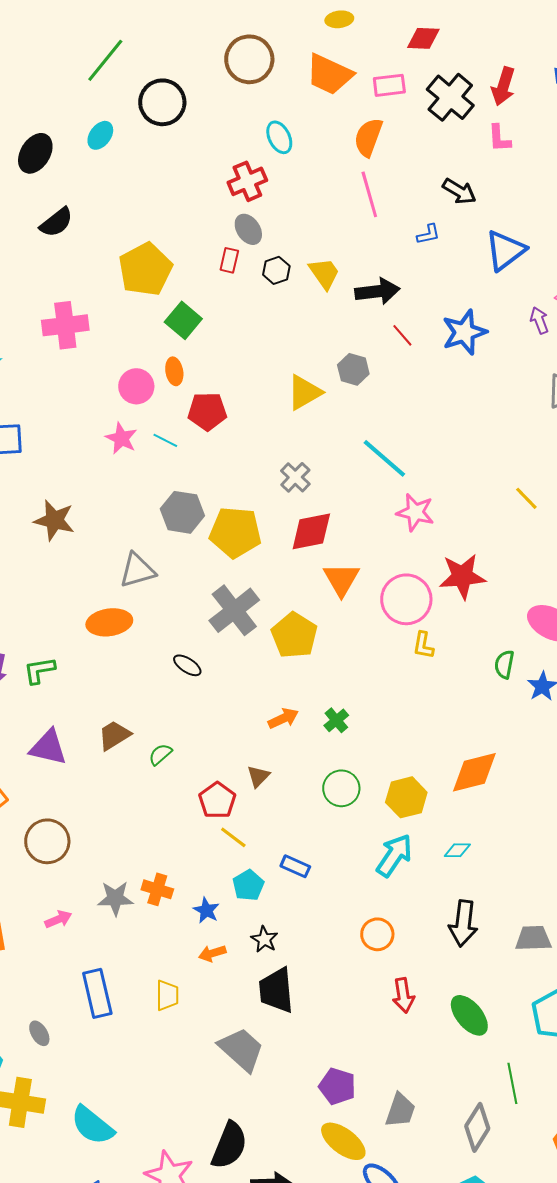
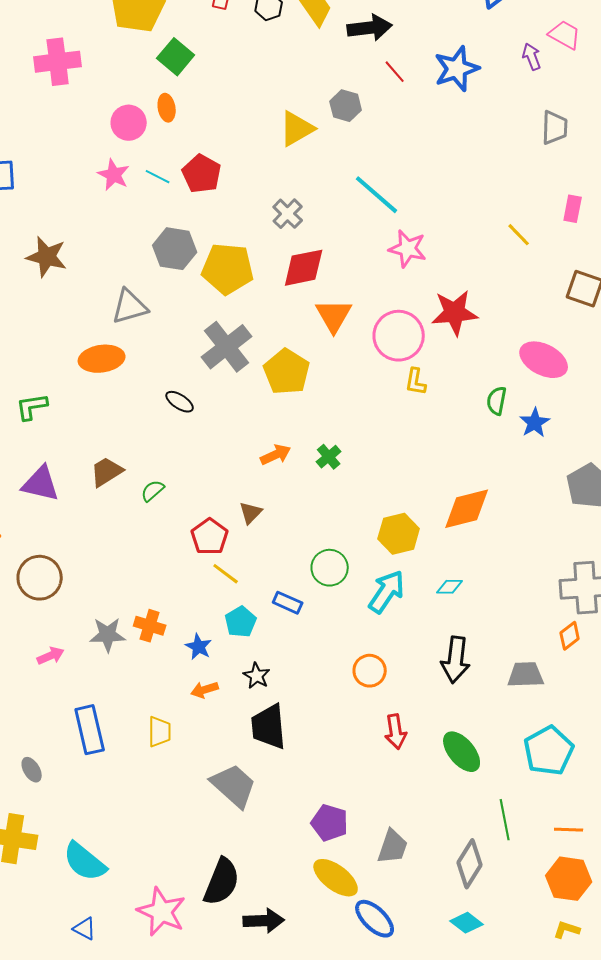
red pentagon: (207, 411) -> (202, 174), moved, turned 30
green circle: (341, 788) -> (330, 568), moved

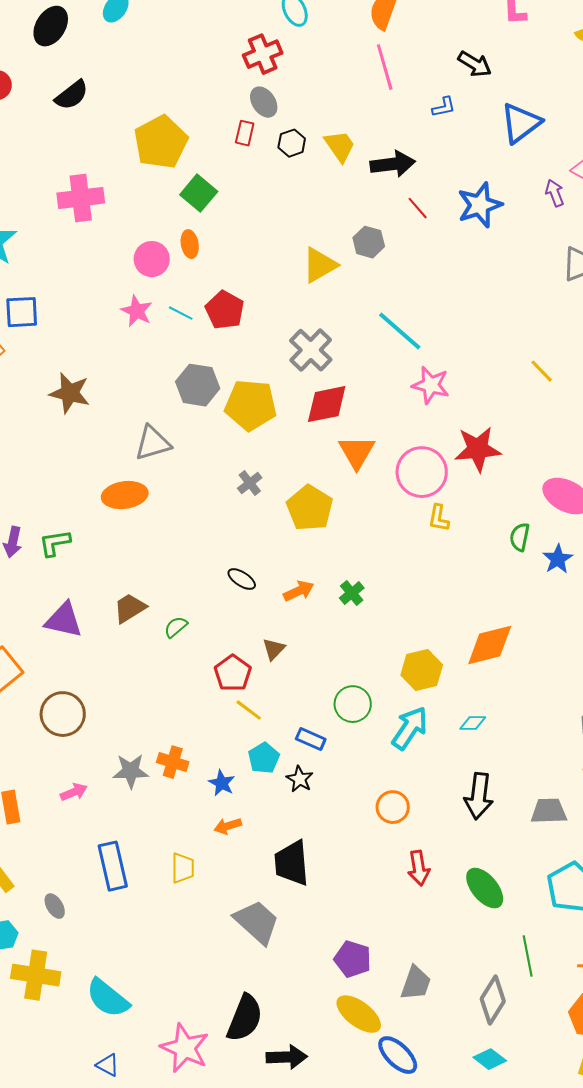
gray cross: (288, 214) -> (311, 350), size x1.4
gray cross: (227, 347) -> (250, 483), size x0.5
black ellipse: (180, 402) -> (242, 579), moved
black star: (257, 676) -> (300, 779), moved

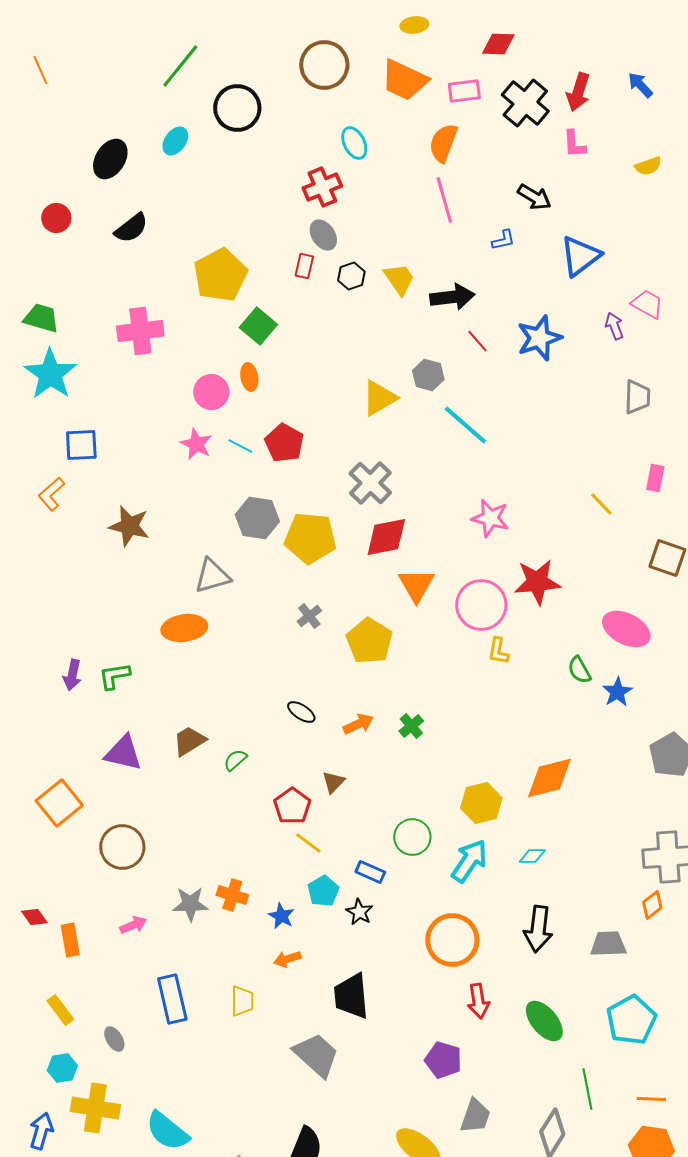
cyan line: (400, 331) -> (465, 425), moved
green semicircle: (520, 537) -> (579, 670), turned -40
orange circle: (393, 807) -> (452, 940), size x1.6
purple pentagon: (353, 959) -> (443, 1060), moved

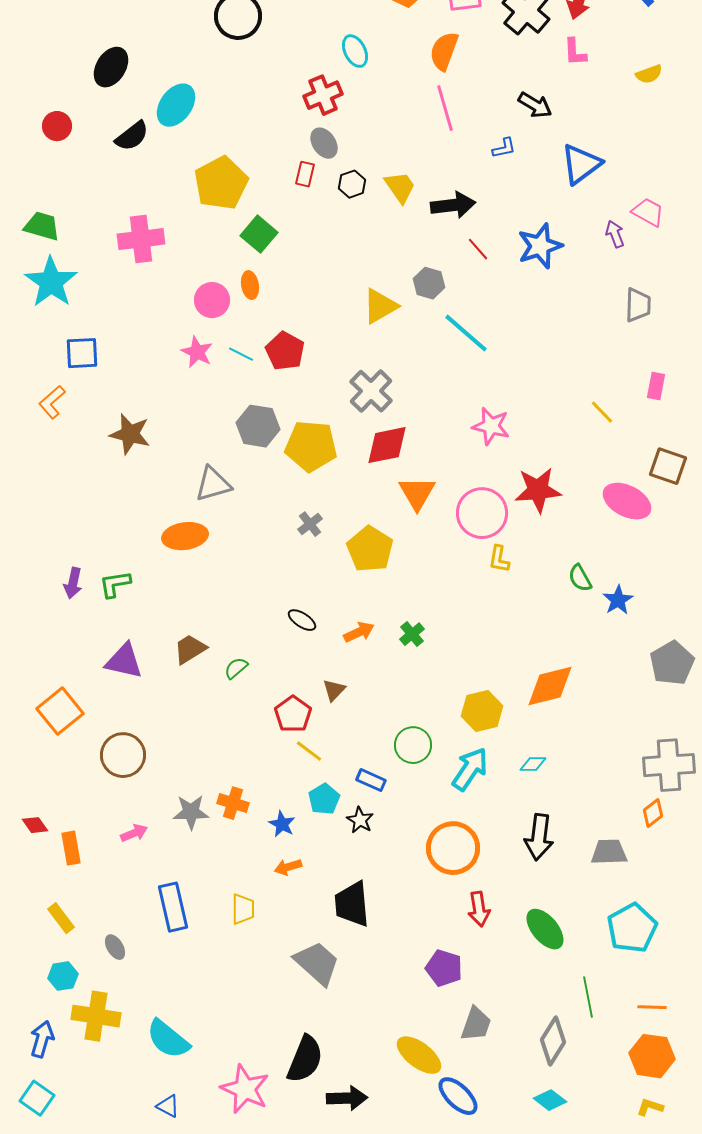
cyan ellipse: (175, 141) -> (176, 105), moved, size x1.5
pink ellipse: (626, 629) -> (627, 501), moved

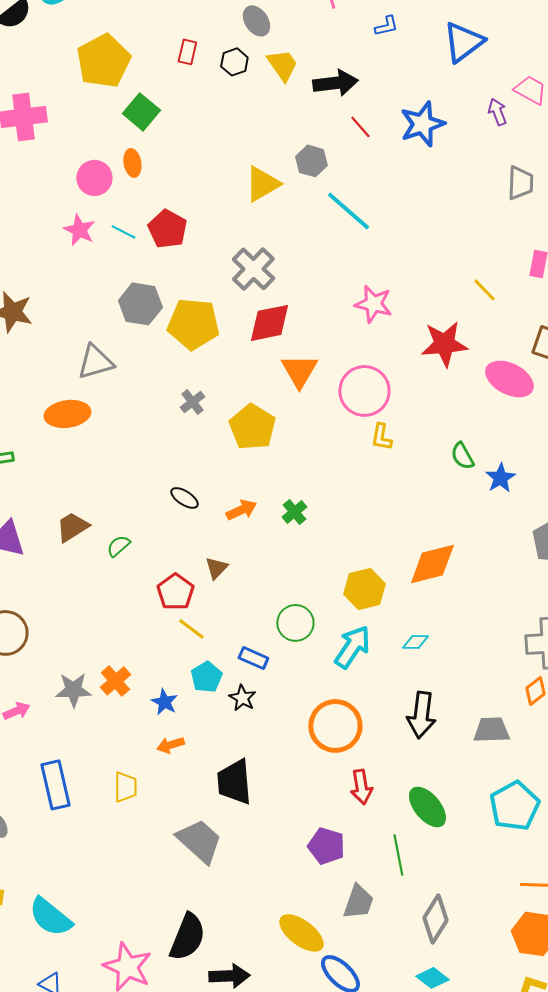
gray ellipse: (324, 143) -> (256, 21), moved
red star: (538, 490) -> (444, 344), moved
orange cross: (233, 803) -> (115, 681), turned 32
green line: (588, 997) -> (398, 855), moved

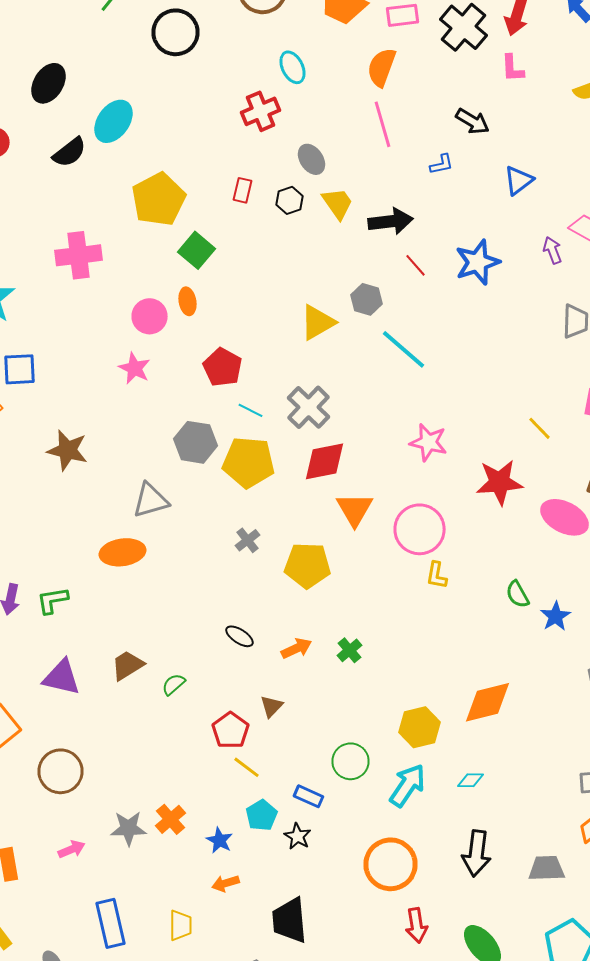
blue triangle: (463, 42) -> (518, 180), size x0.7
cyan line: (123, 232) -> (250, 410), moved
yellow pentagon: (252, 427) -> (308, 565), turned -30

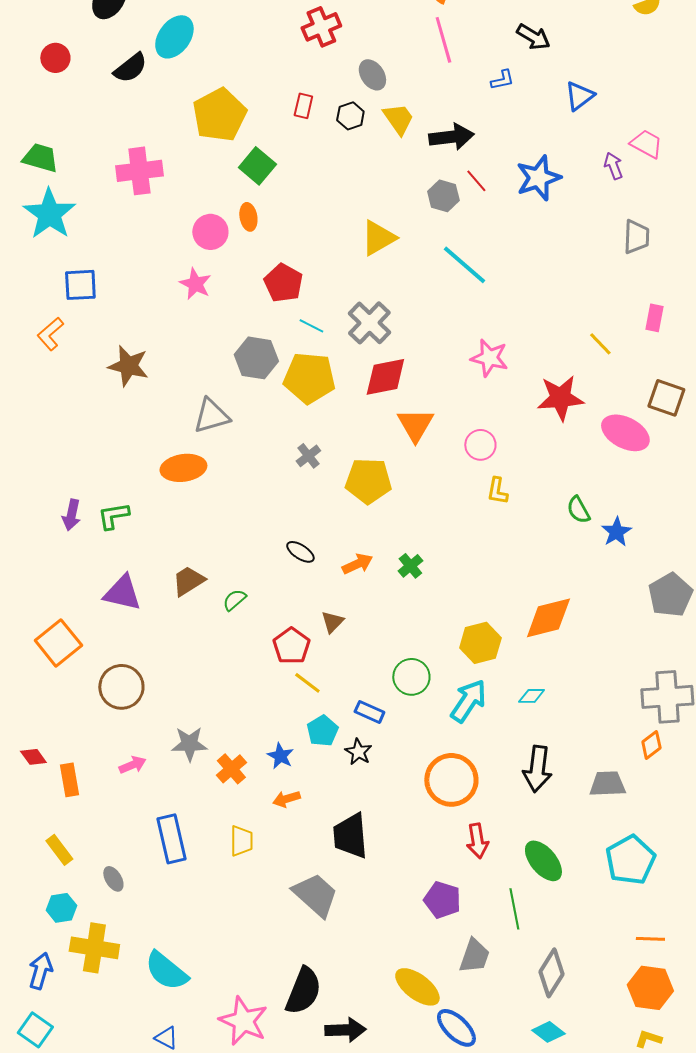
gray hexagon: (366, 299) -> (443, 196), moved
pink circle: (420, 529) -> (480, 445), size x0.6
orange cross: (170, 819) -> (231, 769), moved

